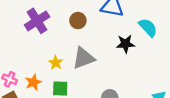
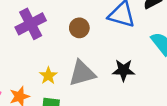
black star: (125, 44) -> (124, 70), moved

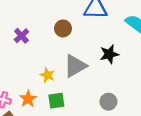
purple cross: (31, 24) -> (21, 36), size x0.6

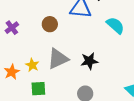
black star: (109, 54) -> (89, 61), moved
orange star: (28, 99) -> (12, 72), moved

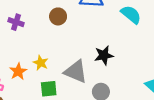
purple cross: (12, 28) -> (16, 22), turned -32
gray triangle: (58, 59) -> (76, 72), moved, turned 50

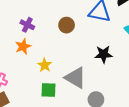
black star: (104, 55) -> (103, 54), moved
orange star: (18, 71) -> (23, 46), moved

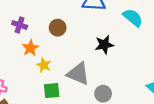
brown circle: (67, 25) -> (58, 28), moved
orange star: (23, 46) -> (30, 48), moved

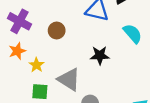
purple cross: (20, 25) -> (19, 21), size x1.5
orange star: (30, 48) -> (17, 51), moved

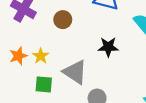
orange star: (17, 51) -> (18, 56), moved

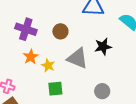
orange star: (18, 56) -> (31, 57), moved
gray triangle: (75, 72) -> (77, 58), moved

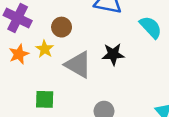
yellow star: (48, 65) -> (45, 49), moved

